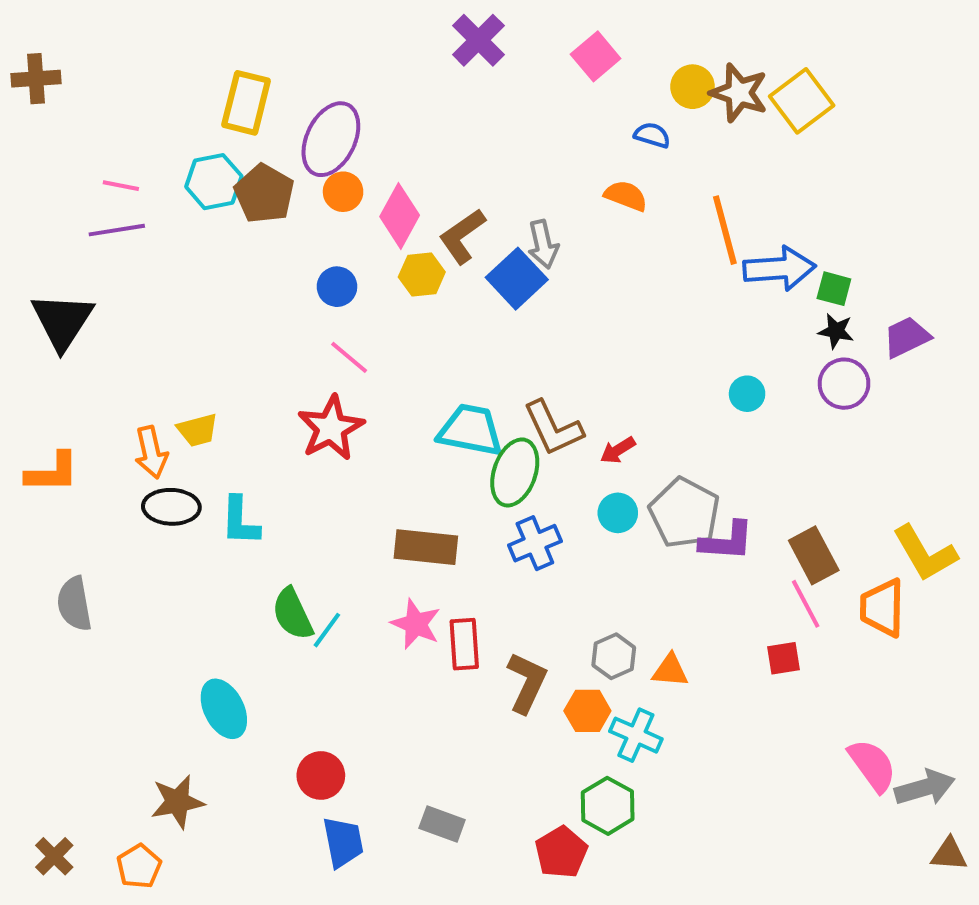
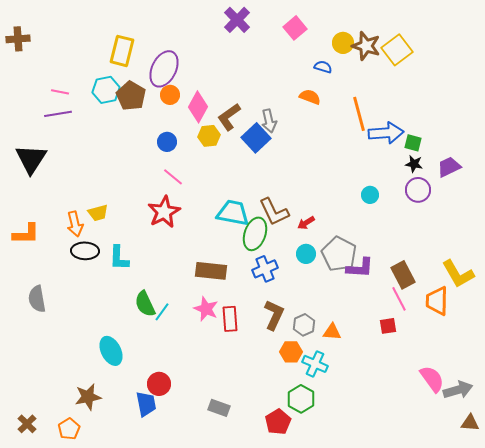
brown L-shape: (527, 683) -> (274, 315), moved
blue trapezoid: (343, 842) -> (146, 404), moved

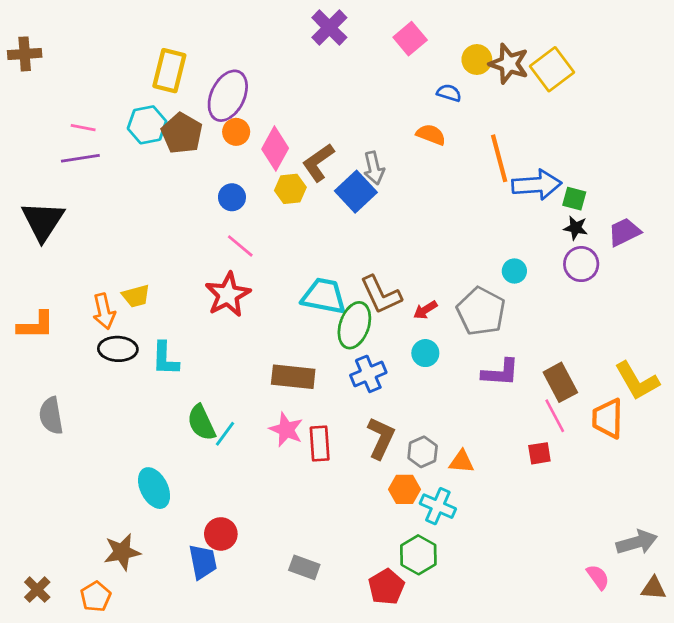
gray pentagon: (339, 254) -> (481, 311), moved
pink semicircle: (432, 379) -> (598, 577), moved, size x0.7

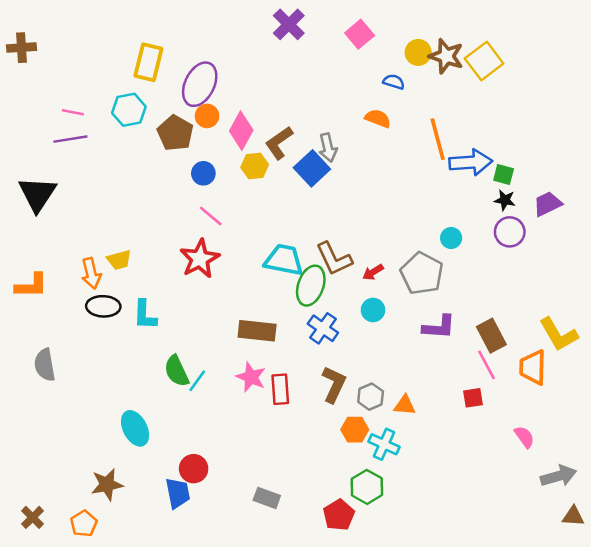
brown pentagon: (182, 133) -> (175, 133), moved
blue cross: (368, 374) -> (323, 328), turned -32
pink semicircle: (598, 577) -> (524, 437), moved

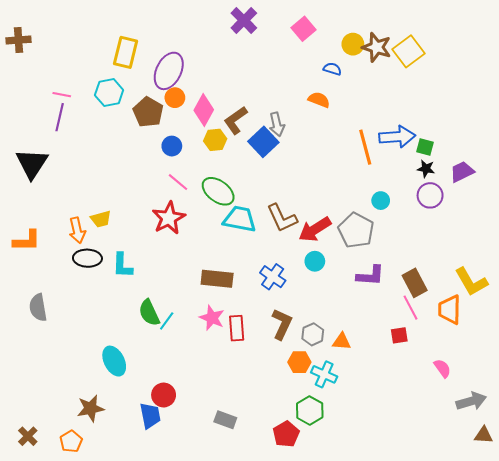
purple line: (70, 139) -> (60, 117), turned -68
orange line: (438, 139) -> (365, 147), moved
red arrow: (373, 272) -> (315, 229), size x1.8
green ellipse: (311, 286) -> (218, 191), moved, turned -72

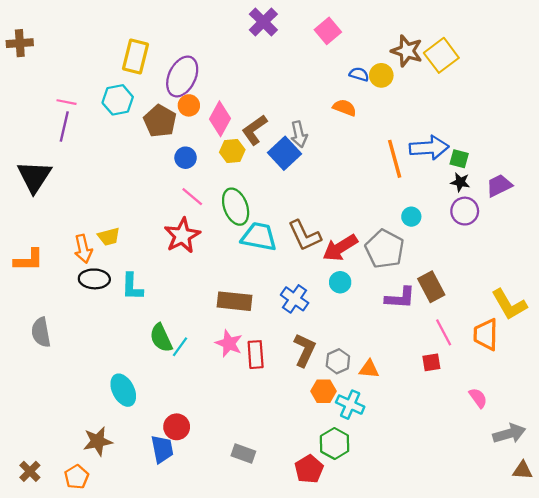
yellow circle: (353, 44) -> (381, 75), moved
green ellipse: (218, 191) -> (236, 207), turned 32
brown rectangle: (415, 283) -> (431, 287), moved

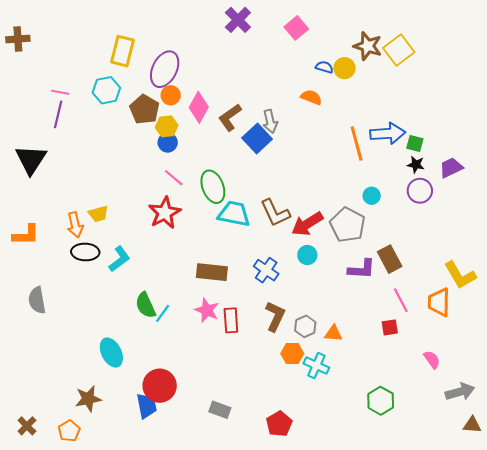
yellow hexagon: (232, 151) -> (167, 126), moved
cyan L-shape: (132, 287) -> (119, 259), turned -128
red circle: (177, 427) -> (160, 386), size x1.4
green hexagon: (335, 444) -> (381, 401), moved

